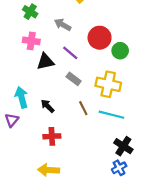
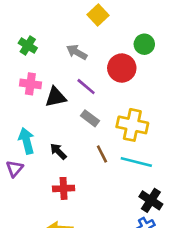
green cross: (30, 12) -> (28, 46), moved
pink cross: (31, 41) -> (30, 84), moved
green circle: (120, 51) -> (144, 44), moved

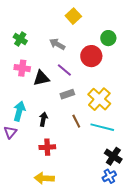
gray rectangle: (90, 118) -> (67, 94), turned -56
yellow cross: (132, 125) -> (99, 99), turned 30
cyan arrow: (26, 141) -> (19, 111), turned 30
black arrow: (58, 151) -> (43, 119), turned 56

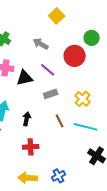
yellow cross: (99, 99) -> (83, 99), size x0.7
blue cross: (109, 176) -> (59, 176), moved

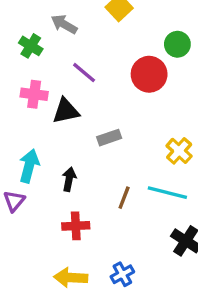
gray arrow: (41, 44) -> (64, 24), moved
purple line: (48, 70) -> (84, 73), moved
yellow cross: (83, 99) -> (179, 151), moved
brown line: (60, 121) -> (124, 198), moved, turned 48

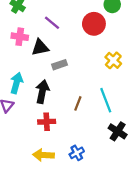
gray rectangle: (109, 138) -> (60, 65), moved
yellow cross: (179, 151) -> (113, 60), moved
black arrow: (69, 179) -> (42, 92), size x1.5
cyan line: (167, 193) -> (106, 100), turned 55

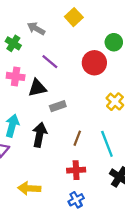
brown line: (78, 103) -> (77, 138), moved
red cross: (47, 122) -> (76, 170), moved
yellow arrow: (43, 155) -> (29, 188), moved

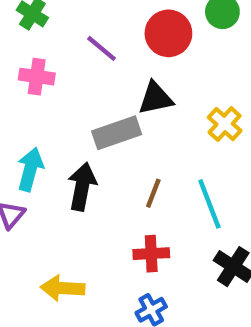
red circle: (94, 63) -> (168, 33), moved
black triangle: (37, 88) -> (155, 98), moved
gray rectangle: (58, 106) -> (117, 133), size x1.5

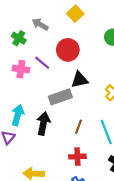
red circle: (168, 33) -> (68, 50), moved
purple line: (102, 48) -> (42, 63), moved

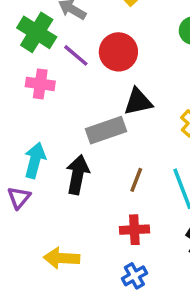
green cross: (19, 38) -> (37, 32), size x1.5
purple line: (42, 63) -> (76, 55), moved

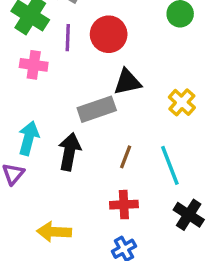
purple line: (76, 55) -> (68, 38), turned 52

